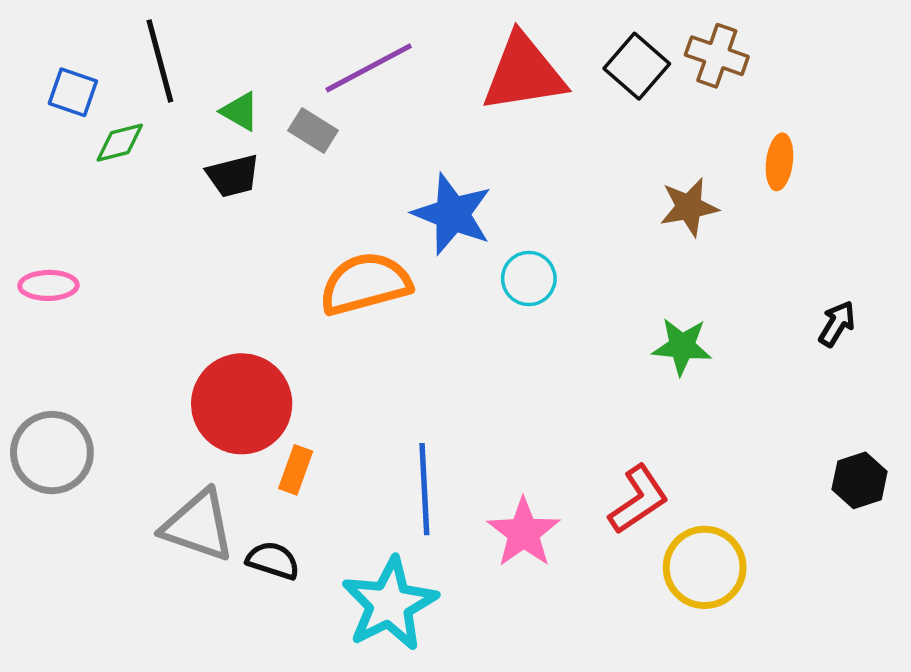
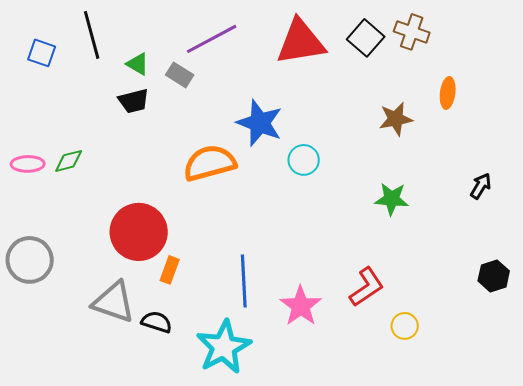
green diamond: (120, 143) -> (69, 161), moved
yellow circle: (705, 567) -> (405, 326), size x0.6

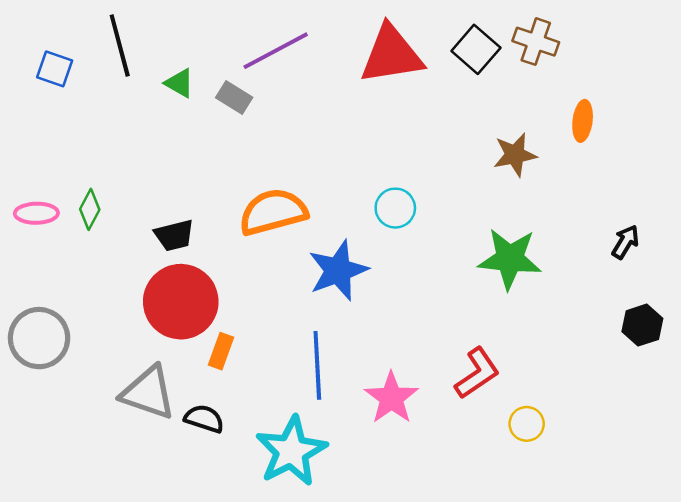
black trapezoid: (134, 101) -> (174, 235), moved
blue star: (260, 123) -> (338, 270), moved, turned 30
green diamond: (69, 161) -> (90, 209), turned -48
green star: (392, 199) -> (510, 259), size x1.4
black hexagon: (494, 276) -> (642, 325), moved

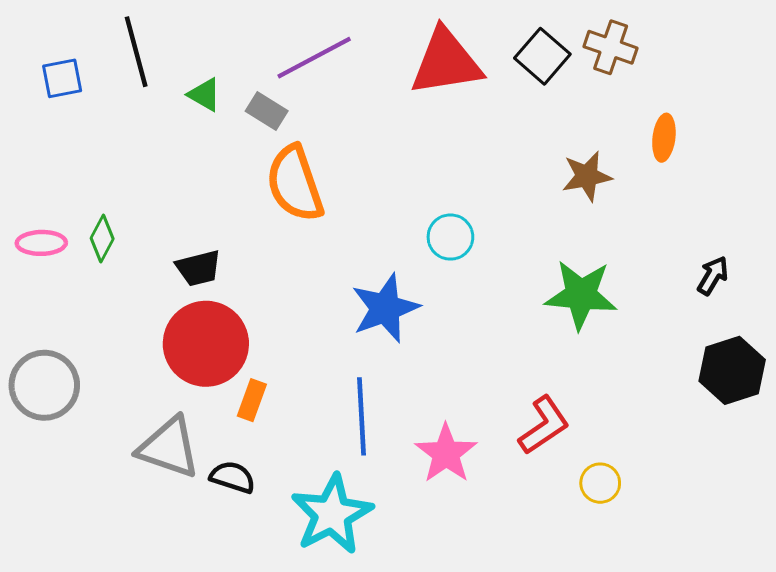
blue square: (55, 69) -> (62, 78), turned -30
orange semicircle: (273, 212) -> (295, 184), moved, turned -94
black hexagon: (642, 325) -> (732, 370), size x1.4

